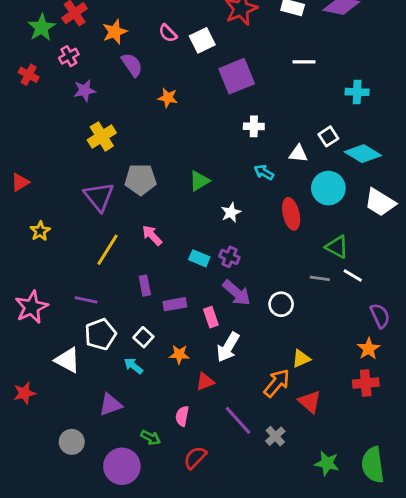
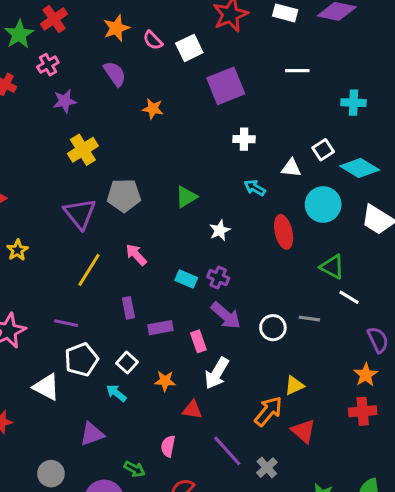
orange star: (115, 32) -> (116, 28), moved
gray line: (320, 278) -> (309, 319), moved
red triangle: (205, 382) -> (192, 410), turned 30

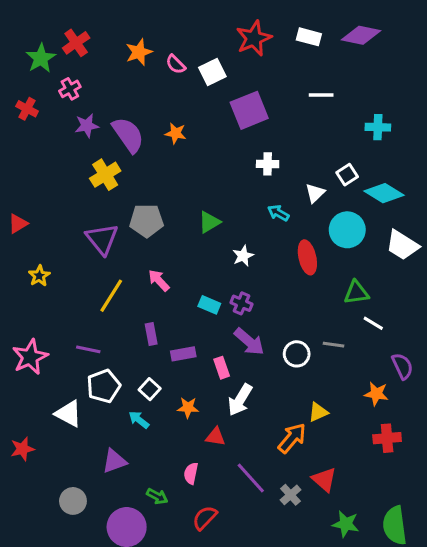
purple semicircle: (115, 74) -> (128, 135), moved, size x1.4
white triangle: (291, 168) -> (315, 193), turned -50
green triangle: (332, 267) -> (356, 293), turned -36
orange star: (366, 375) -> (376, 394), moved, turned -30
red triangle: (303, 431) -> (324, 480), moved

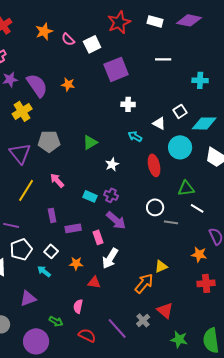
white triangle: (315, 193) -> (159, 123), turned -48
cyan diamond: (384, 193) -> (204, 123), turned -30
white circle: (297, 354) -> (155, 207), moved
purple line: (251, 478) -> (117, 328), moved
red semicircle: (205, 518) -> (87, 335), turned 72

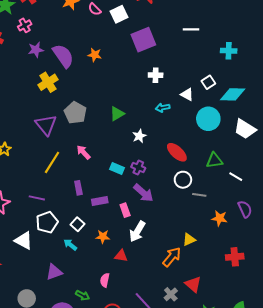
cyan arrow: (135, 136) -> (163, 108), turned -40
gray pentagon: (49, 141) -> (75, 113), turned 30
red ellipse: (154, 165) -> (177, 152), moved, turned -35
white line: (197, 208) -> (236, 177), moved
orange star: (199, 254) -> (219, 218), moved

